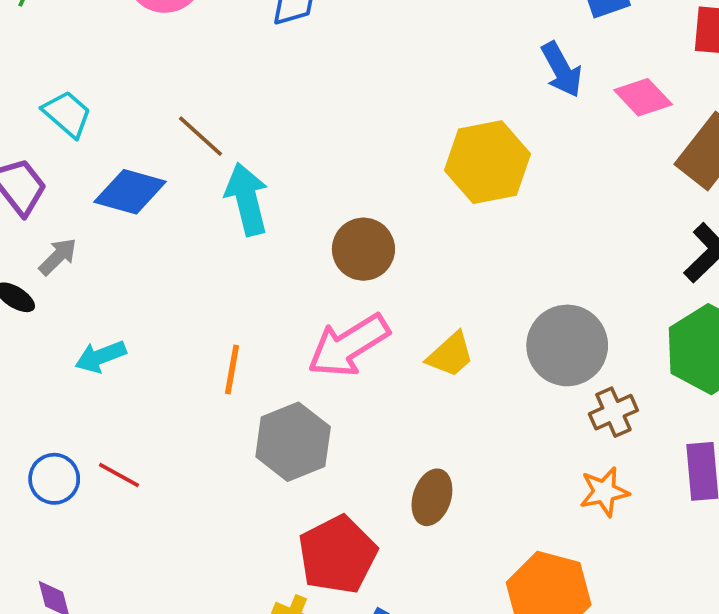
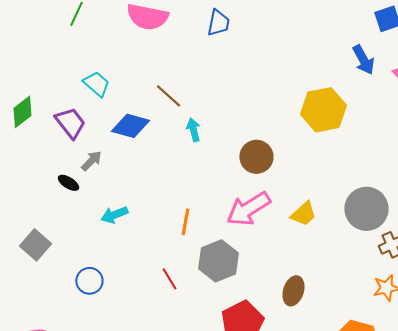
cyan arrow: (247, 199) -> (193, 130), size x0.6
red line: (119, 475) -> (169, 279), moved, turned 30

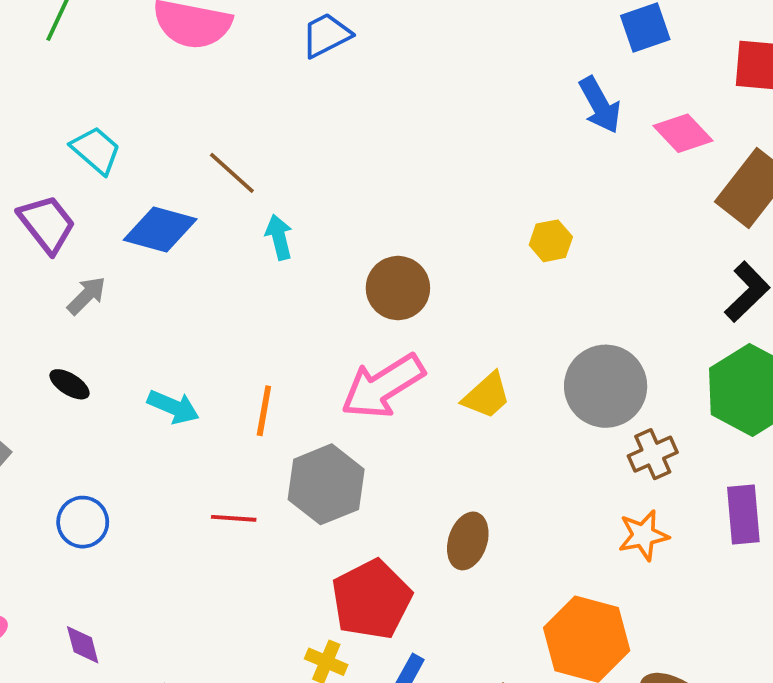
blue trapezoid: (218, 23) -> (326, 35), turned -128
yellow hexagon: (323, 110) -> (551, 241), moved, size x0.5
black ellipse: (68, 183) -> (70, 384), moved
cyan arrow: (114, 215) -> (173, 407), moved, turned -136
red line: (169, 279) -> (234, 518), turned -55

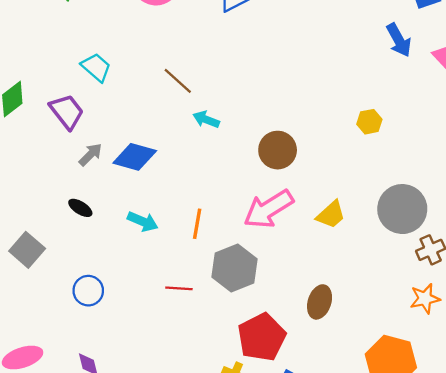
blue diamond: (160, 230) -> (135, 157), moved
cyan arrow: (279, 237) -> (206, 119), turned -55

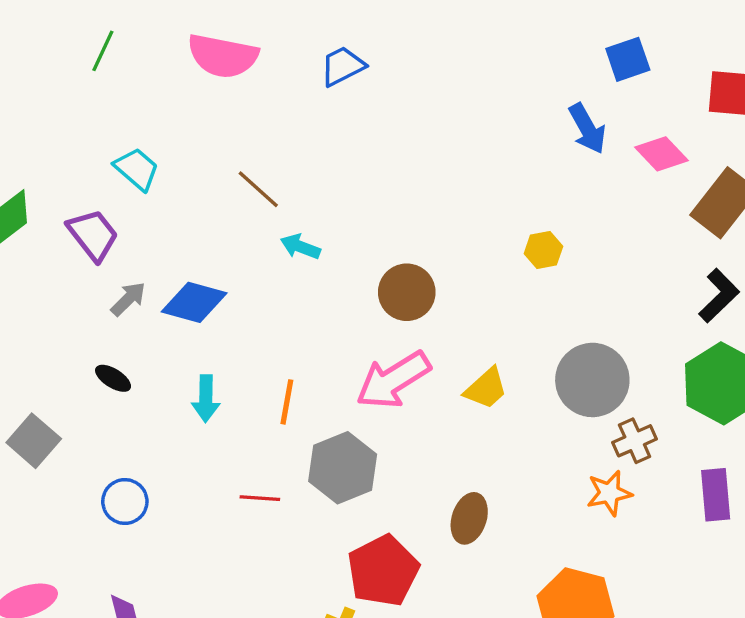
cyan arrow: (143, 221) -> (206, 399), turned 68
orange star: (425, 299) -> (609, 493), moved

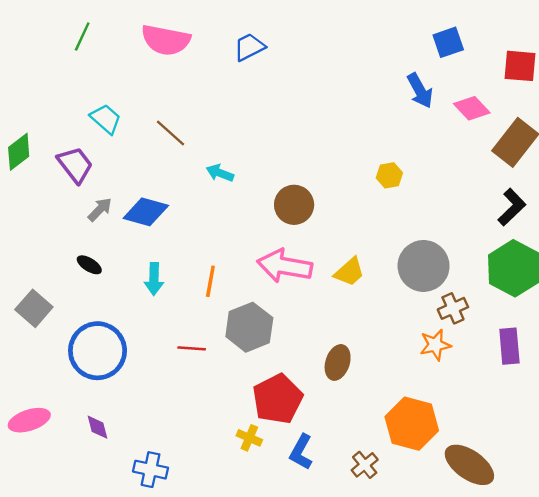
brown line: (258, 189) -> (170, 133), moved
pink arrow: (393, 380) -> (285, 266), turned 42
blue circle: (125, 501) -> (98, 351), size x1.8

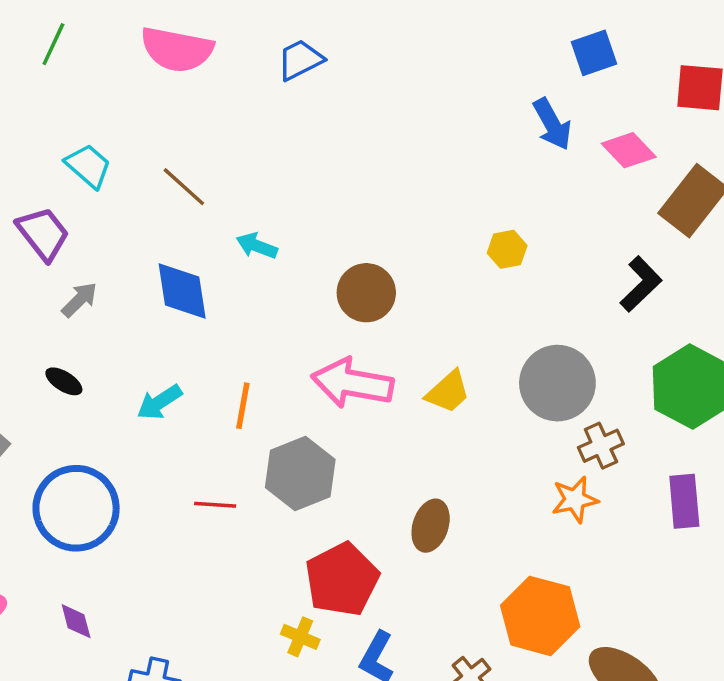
black L-shape: (512, 207) -> (641, 284), moved
blue diamond: (146, 212) -> (182, 291), moved, turned 66
cyan arrow: (154, 279) -> (159, 402), turned 56

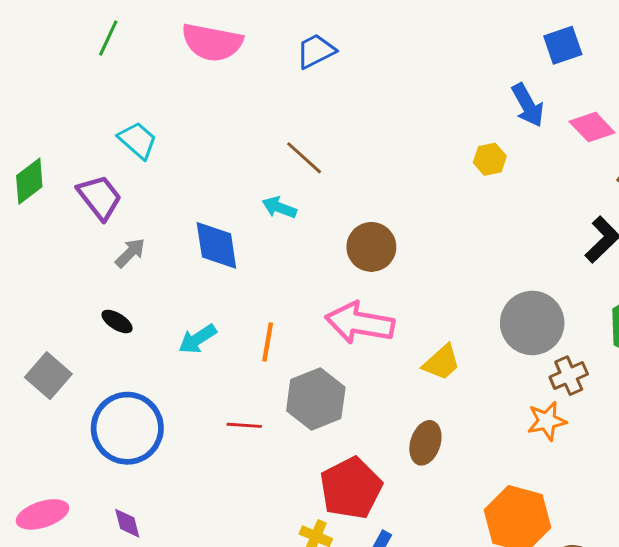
brown line: (184, 187) -> (304, 158), moved
yellow hexagon: (507, 249) -> (490, 159), moved
yellow trapezoid: (448, 392) -> (442, 362), moved

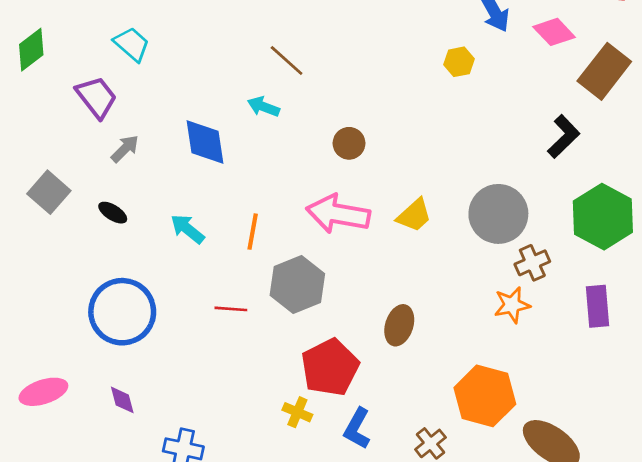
green diamond: (29, 181) -> (31, 50), moved
brown circle: (371, 247) -> (349, 143), size x0.7
cyan arrow: (197, 339) -> (187, 229), turned 72
yellow trapezoid: (442, 362) -> (414, 215), moved
gray square: (48, 376) -> (49, 192), moved

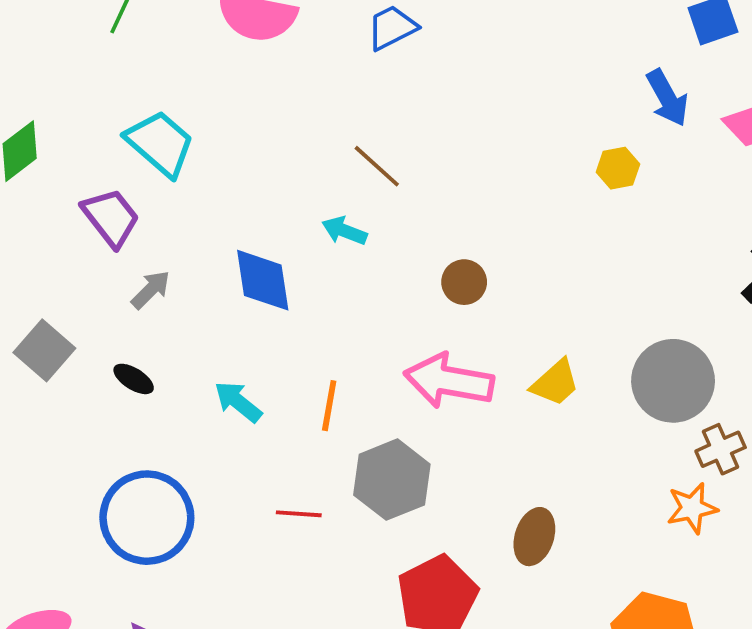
cyan trapezoid: (132, 44) -> (160, 143), size x1.4

